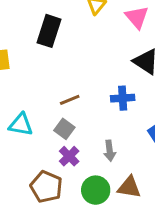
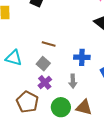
blue cross: (123, 98) -> (82, 57), moved
brown line: (70, 100) -> (49, 44), turned 32

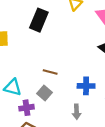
purple cross: (45, 82) -> (26, 108), moved, turned 32

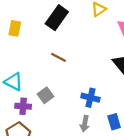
brown line: (50, 72) -> (59, 57), moved
gray arrow: (77, 112) -> (85, 124), moved

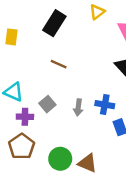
blue cross: (90, 98) -> (105, 105), moved
gray arrow: (85, 124) -> (78, 107), moved

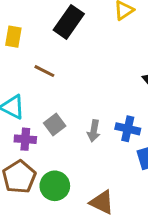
brown line: (59, 64) -> (44, 71), moved
green circle: (60, 159) -> (55, 186), moved

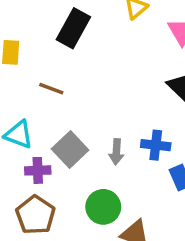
gray square: (55, 124) -> (70, 149), size x1.4
green circle: (55, 186) -> (103, 207), moved

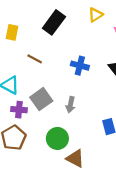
blue cross: (156, 145) -> (80, 66), moved

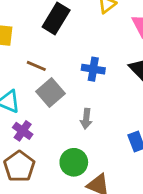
gray square: (41, 99) -> (51, 92), moved
purple cross: (19, 110) -> (23, 131), turned 35

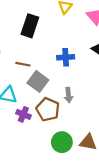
green circle: (74, 162) -> (62, 142), moved
brown pentagon: (19, 166) -> (48, 109), moved

